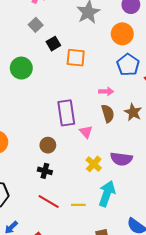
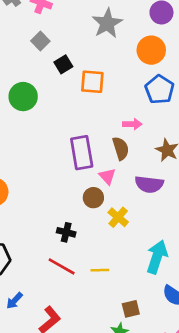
brown semicircle: (108, 113) -> (121, 148), moved
brown circle: (48, 145) -> (93, 198), moved
purple semicircle: (121, 159) -> (149, 184), moved
black cross: (45, 171) -> (66, 232), moved
cyan arrow: (107, 194) -> (157, 257), moved

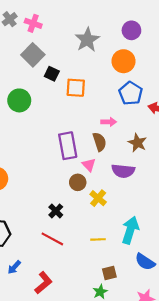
gray square: (40, 41) -> (33, 55), size x1.5
black square: (63, 64) -> (52, 74), turned -32
black cross: (66, 232) -> (56, 211), turned 32
yellow line: (100, 270) -> (98, 239), moved

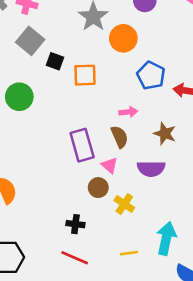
orange circle: (124, 61) -> (123, 38), moved
black cross: (56, 211) -> (75, 224), turned -32

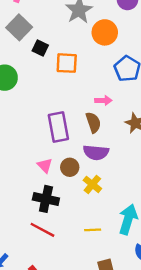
pink triangle: (110, 165) -> (45, 165), moved
purple semicircle: (151, 169) -> (96, 152), moved
black cross: (75, 224) -> (46, 199), size x1.5

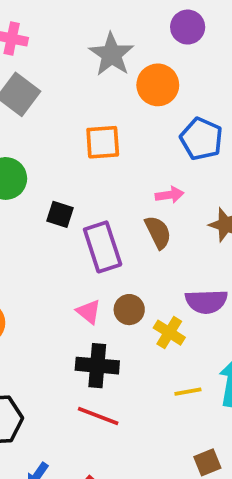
black square: (40, 48) -> (60, 214), moved
purple semicircle: (96, 152) -> (206, 301), moved
yellow line: (93, 230) -> (188, 392), moved

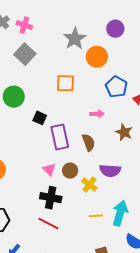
brown semicircle: (158, 232) -> (89, 142), moved

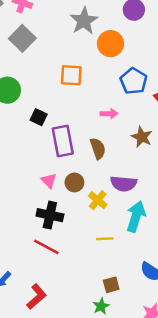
cyan arrow: (120, 213) -> (136, 216), moved

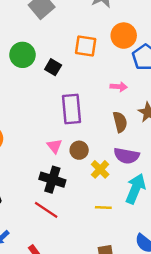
orange circle: (110, 44) -> (124, 36), moved
black square: (39, 117) -> (53, 67), moved
brown semicircle: (98, 148) -> (120, 122), moved

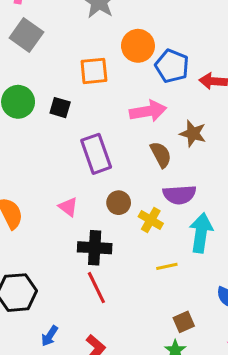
pink arrow: (119, 87) -> (148, 111), size x1.6
pink triangle: (54, 146) -> (68, 207), moved
red line: (46, 210) -> (96, 288), turned 45

